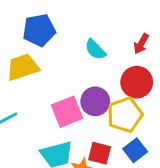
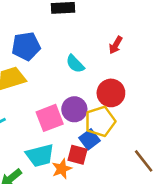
red arrow: (141, 44) -> (116, 45), moved
blue square: (135, 150) -> (89, 139), moved

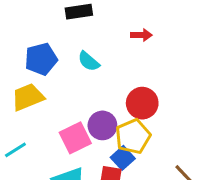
red arrow: (116, 45) -> (141, 35), moved, turned -114
cyan semicircle: (75, 64) -> (89, 61), moved

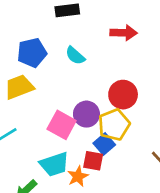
red arrow: (141, 35) -> (124, 33), size x1.4
pink square: (75, 138) -> (62, 125), turned -36

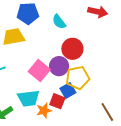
red circle: (123, 95) -> (72, 49), moved

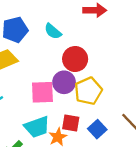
pink square: (39, 71) -> (42, 92), turned -30
blue square: (68, 91) -> (97, 129), moved

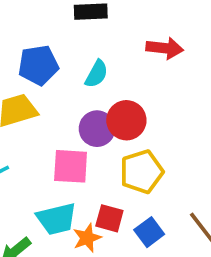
cyan semicircle: (53, 31) -> (97, 74), turned -108
purple circle: (64, 82) -> (97, 129), moved

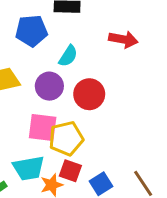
blue pentagon: (38, 65) -> (31, 31), moved
purple circle: (97, 129) -> (49, 86), moved
yellow pentagon: (142, 172) -> (66, 138), moved

